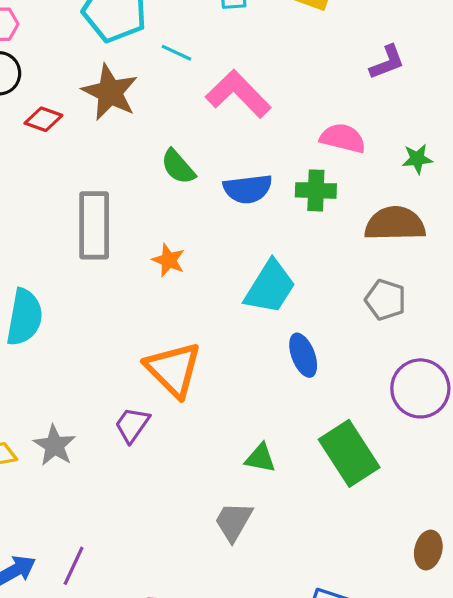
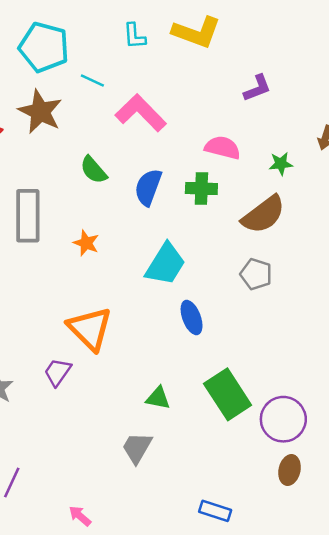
blue semicircle: (248, 189) -> (148, 187), turned 117
brown semicircle: (395, 224) -> (263, 215), turned 144
purple circle: (420, 388) -> (283, 419), moved

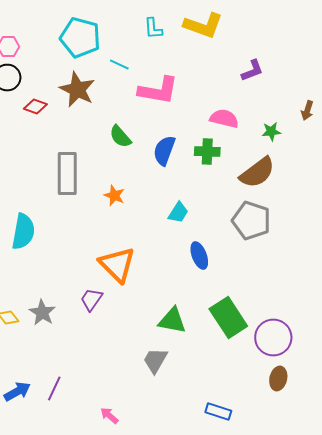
pink L-shape: (141, 113) -> (158, 90), turned 144
cyan trapezoid: (165, 264) -> (178, 212), size x0.6
gray pentagon: (256, 274) -> (251, 220), size x1.5
green triangle: (158, 398) -> (172, 320), size x1.4

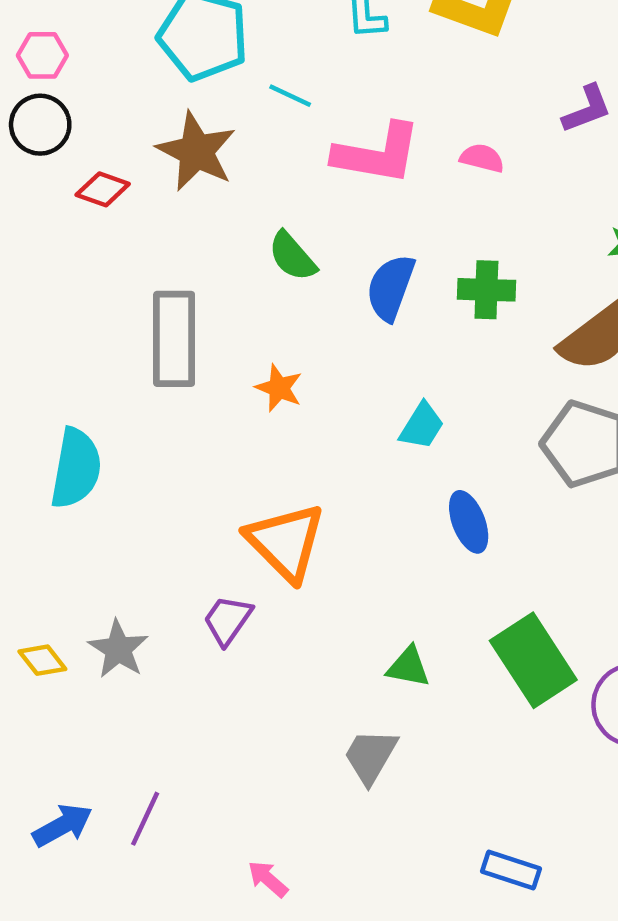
pink semicircle: (224, 118) -> (482, 158), moved, size x0.7
green triangle: (172, 320) -> (408, 667), size x0.7

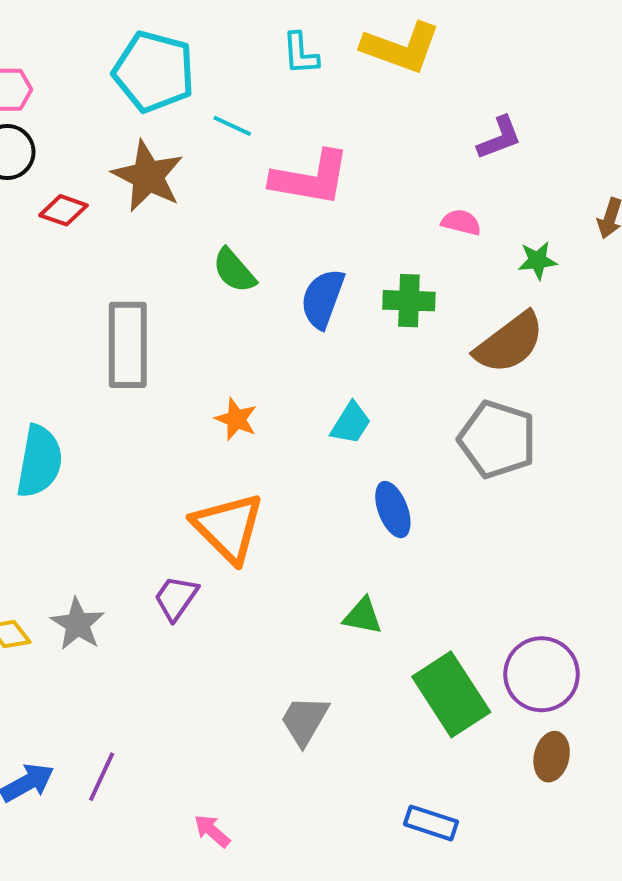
pink semicircle: (482, 158) -> (461, 222), moved
orange star: (279, 388) -> (236, 419), moved
green rectangle: (533, 660) -> (451, 694), moved
green triangle: (408, 667) -> (363, 616), moved

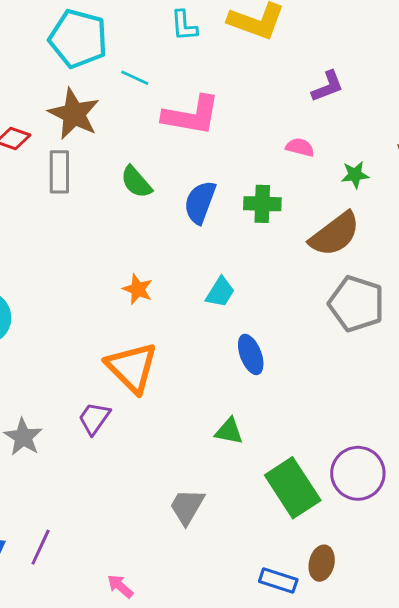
gray rectangle: (128, 345) -> (59, 172), moved, size x0.7
gray pentagon: (497, 439) -> (356, 304), moved
brown ellipse: (552, 757) -> (322, 563), moved

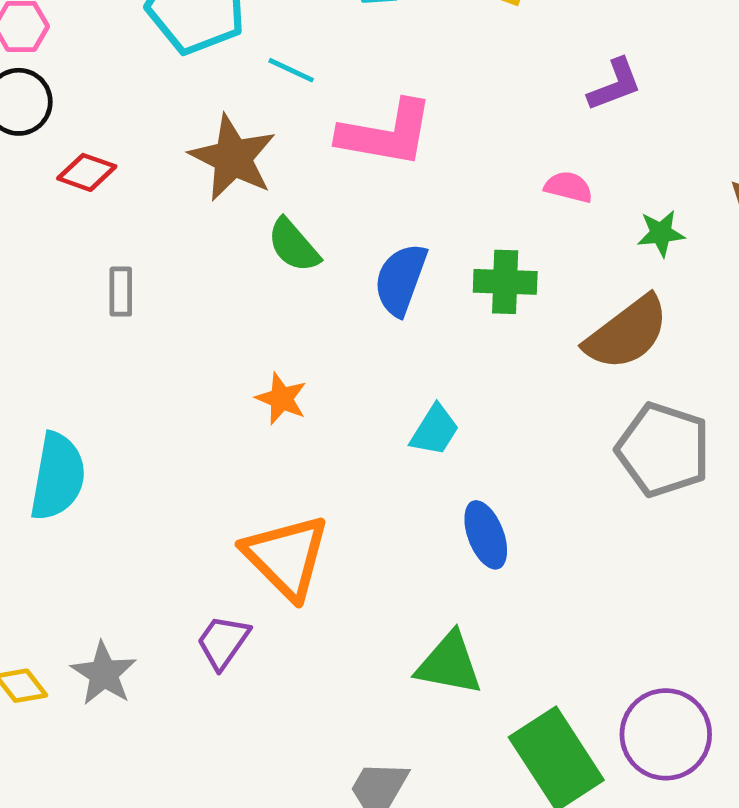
brown star: (74, 114) -> (233, 158), moved
gray rectangle: (59, 172) -> (121, 292), moved, size x0.7
orange star: (138, 289) -> (281, 399), moved
green triangle: (229, 431) -> (449, 664), size x1.4

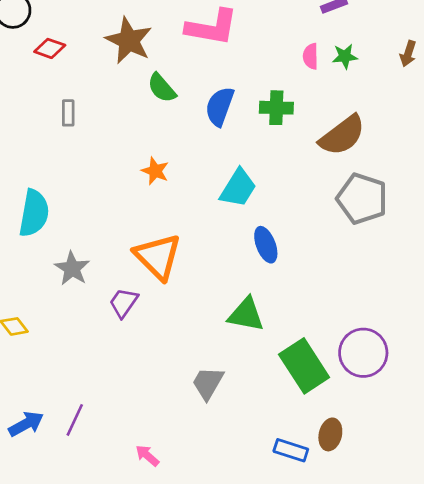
pink semicircle: (568, 187) -> (311, 56), turned -105
green star: (661, 233) -> (345, 56), moved
cyan trapezoid: (435, 430) -> (238, 188), size x1.4
gray star: (104, 674) -> (72, 268), moved

